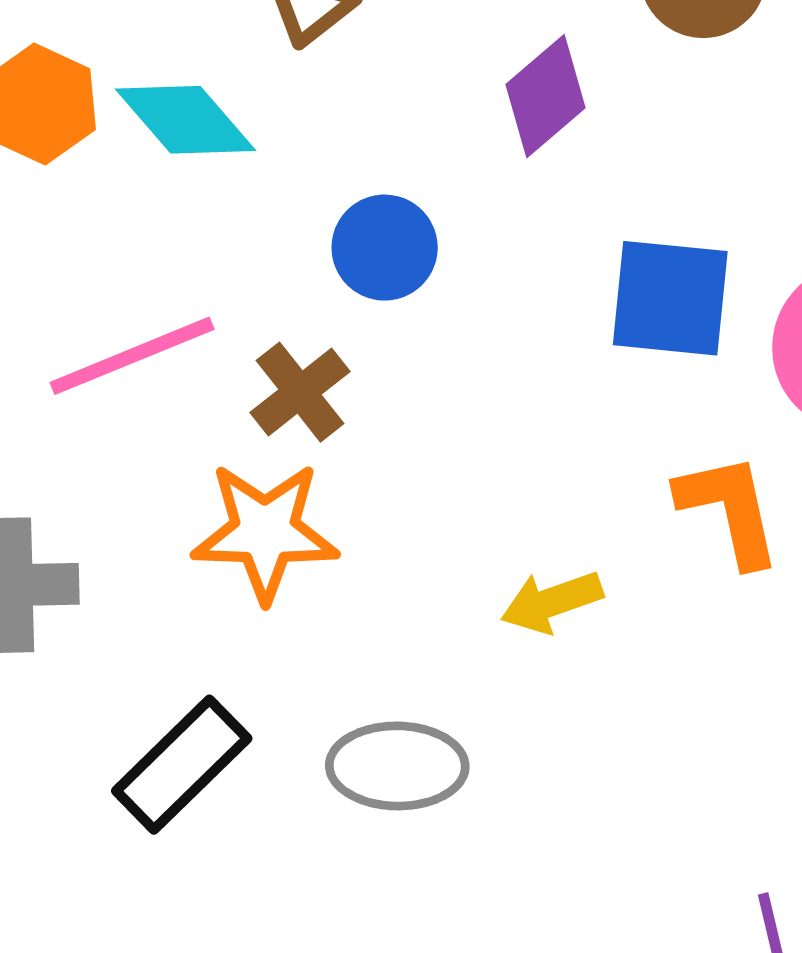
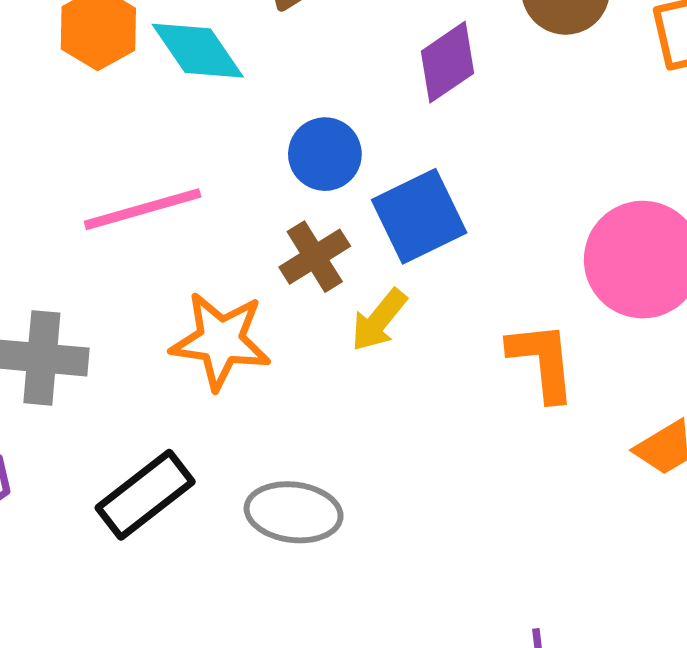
blue square: (670, 298) -> (419, 216), moved, turned -38
brown cross: (300, 392) -> (315, 257), moved
yellow arrow: (552, 602) -> (379, 320), moved, turned -38

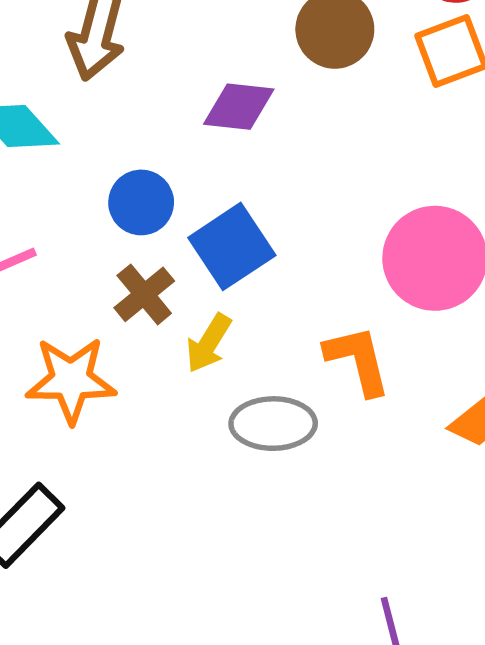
purple diamond: (447, 62) -> (239, 107), turned 48
gray ellipse: (294, 512) -> (273, 424), moved

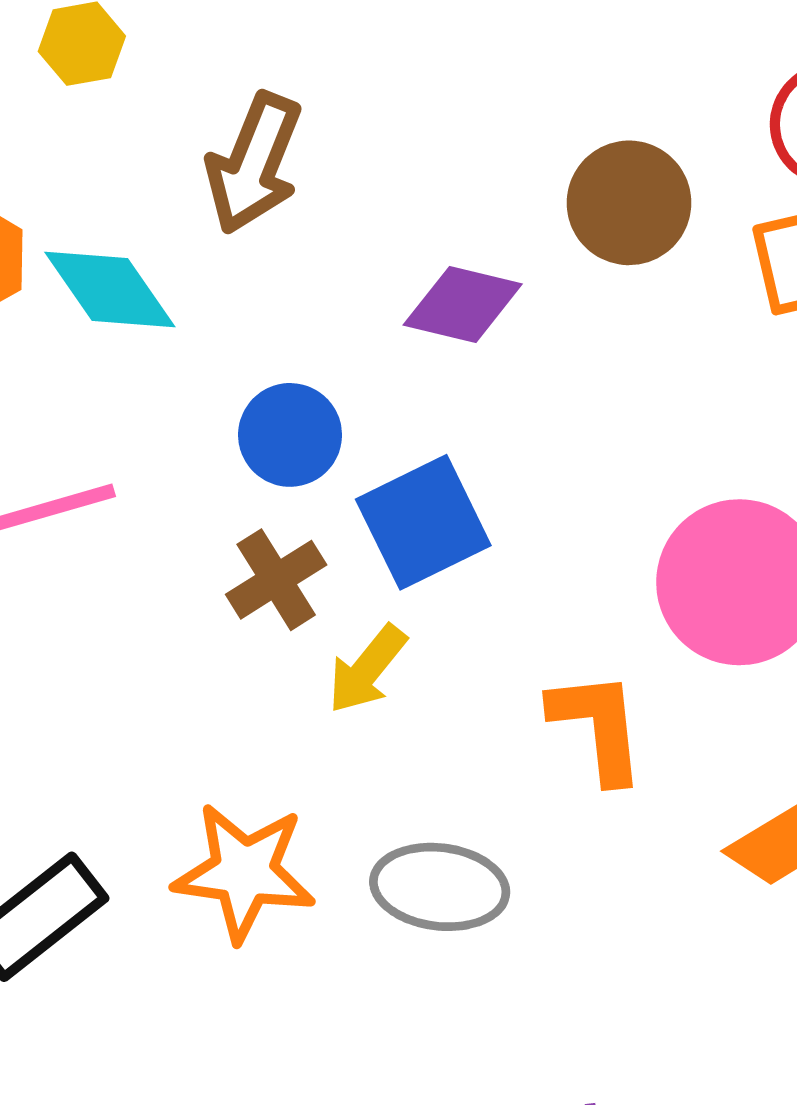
orange star: (71, 380) -> (244, 872), moved
gray ellipse: (273, 424) -> (440, 887), moved

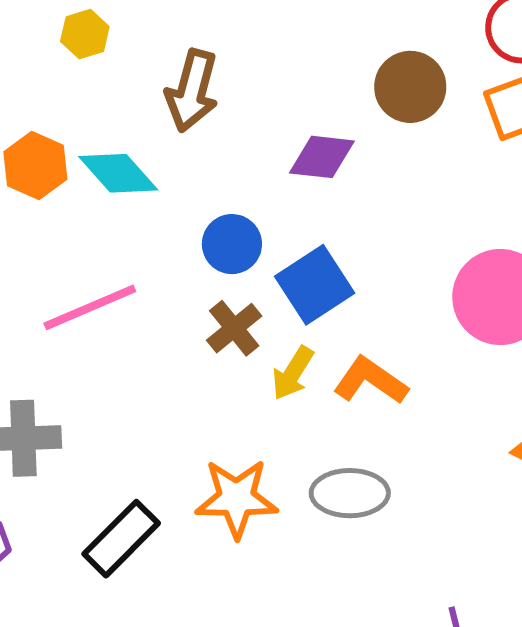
orange L-shape: (598, 726) -> (370, 381), moved, turned -42

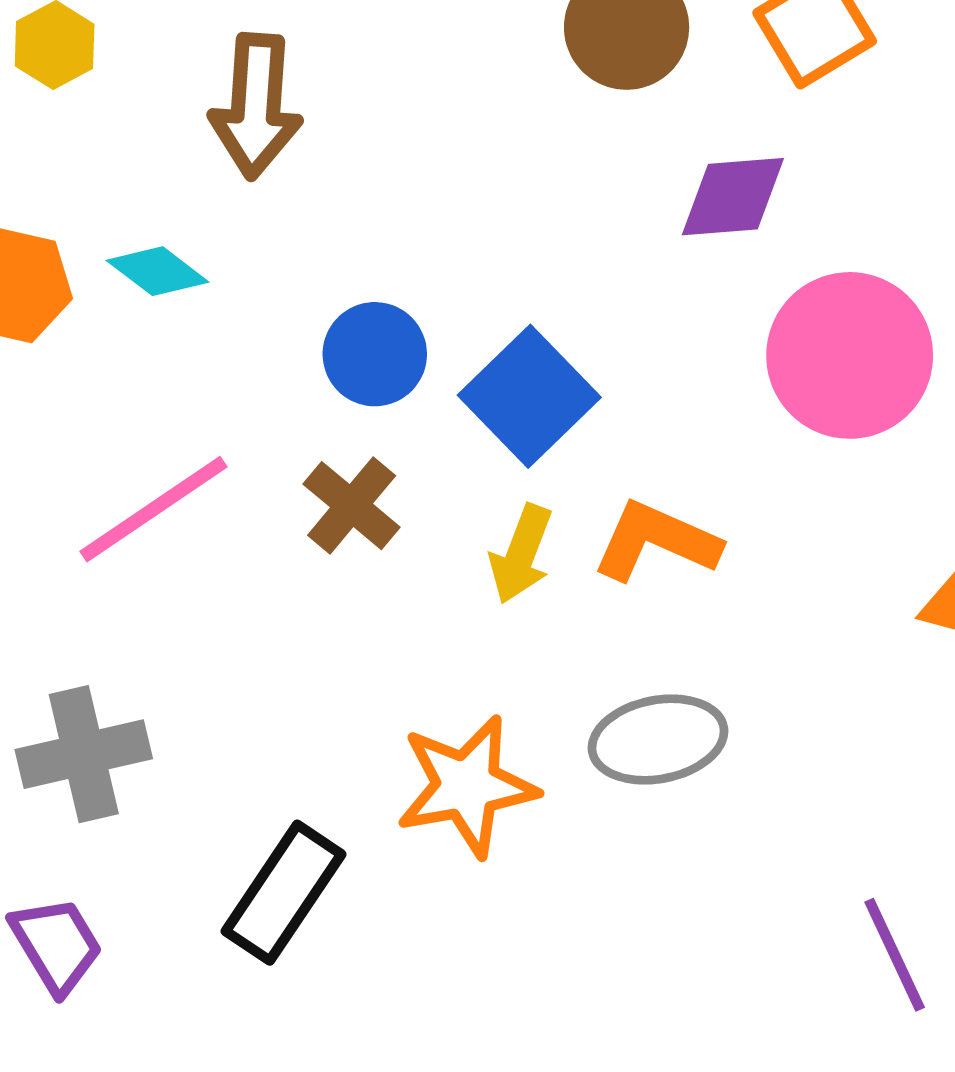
purple diamond: (322, 157) -> (733, 197), moved
cyan diamond: (118, 173) -> (158, 271), size x0.7
brown cross: (234, 328) -> (352, 506), moved

